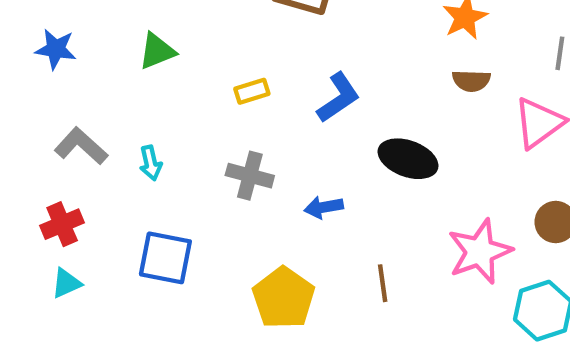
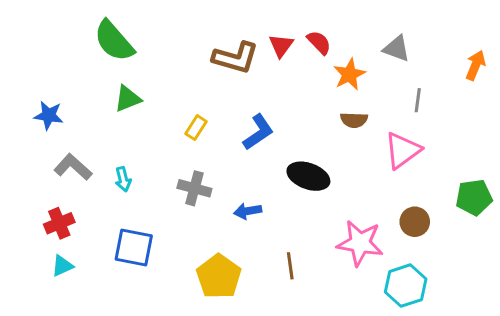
blue star: (56, 49) -> (49, 115), moved
yellow rectangle: (252, 91) -> (196, 128), turned -40
pink star: (480, 252) -> (360, 243), turned 30

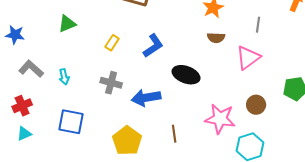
blue arrow: (248, 211) -> (146, 98), size x1.6

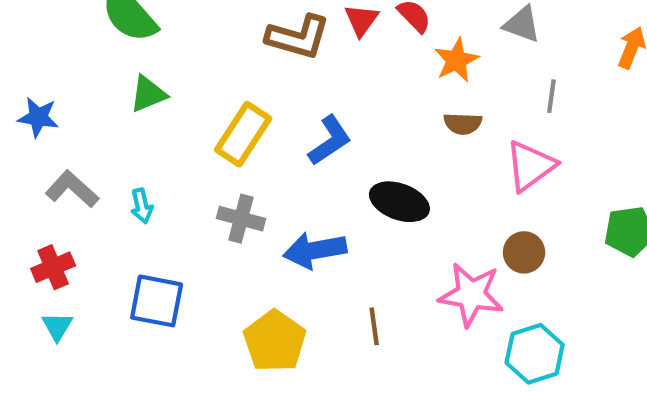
yellow rectangle: (112, 43) -> (243, 134), size x1.8
brown circle: (256, 105) -> (524, 252), moved
cyan triangle: (24, 134) -> (57, 326), turned -35

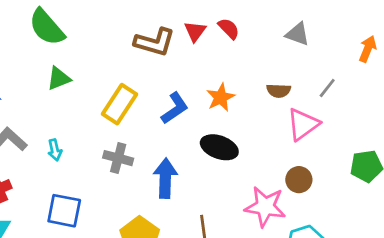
orange star: (456, 60) -> (221, 97), moved
gray line: (551, 96) -> (327, 88), moved, turned 30
brown semicircle: (463, 124) -> (279, 91), moved
blue arrow: (315, 250) -> (165, 178), turned 102

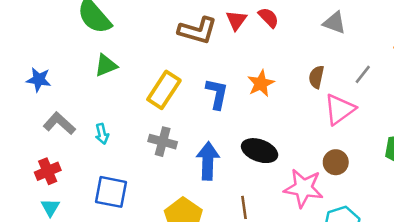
brown semicircle: (279, 91) -> (316, 77), turned 100
blue L-shape: (175, 108) -> (217, 94), turned -44
black ellipse: (219, 147) -> (260, 151), moved

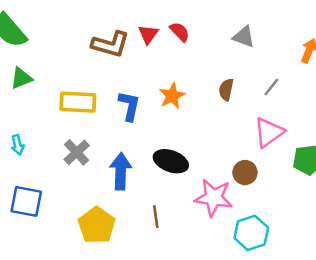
yellow rectangle: (164, 90) -> (78, 102), turned 60
pink triangle: (340, 109) -> (269, 132), moved
gray cross: (163, 142) -> (77, 152), turned 32

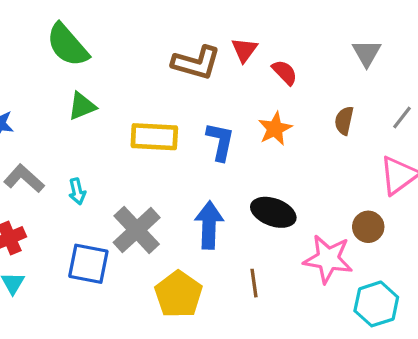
red semicircle: (180, 32) -> (285, 72), moved
gray triangle: (244, 37) -> (367, 53), turned 40
gray cross: (77, 152) -> (137, 230), moved, size x1.4

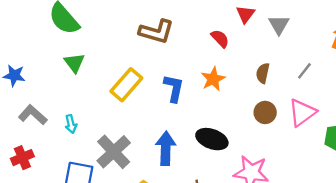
red triangle: (244, 50) -> (245, 14), moved
green triangle: (82, 106) -> (74, 63), turned -45
yellow rectangle: (154, 137) -> (126, 85), turned -52
brown circle: (368, 227) -> (265, 112), moved

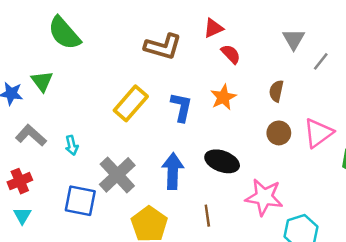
red triangle: (245, 14) -> (213, 28), moved, turned 30
green triangle: (74, 63) -> (42, 81), moved
gray line: (304, 71) -> (321, 61), moved

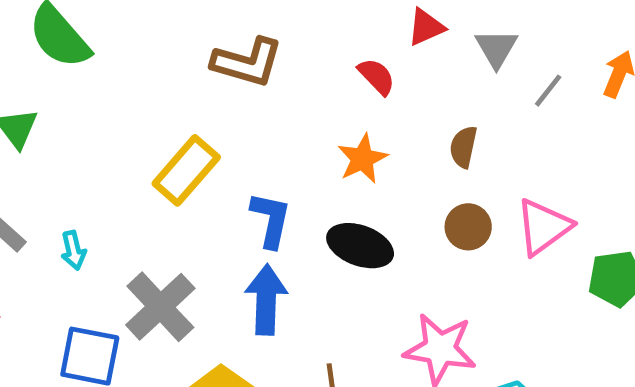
red triangle: (213, 28) -> (426, 27), moved
blue L-shape: (181, 107) -> (271, 220), moved
black ellipse: (222, 161) -> (360, 246), moved

